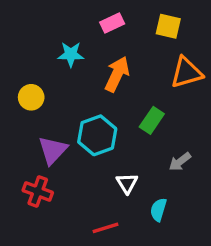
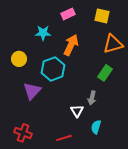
green rectangle: (152, 120) -> (105, 73), moved
cyan hexagon: (97, 135) -> (53, 69), moved
gray arrow: (180, 162) -> (92, 98), moved, turned -40
red cross: (38, 191) -> (23, 133), moved

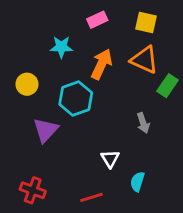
orange triangle: (113, 44) -> (145, 60), moved, turned 40
green rectangle: (105, 73) -> (167, 86), moved
gray arrow: (92, 98) -> (143, 123), moved, turned -32

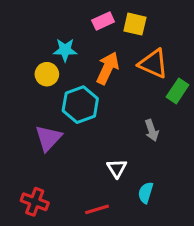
yellow square: (146, 23) -> (135, 24), moved
yellow circle: (27, 84) -> (47, 74), moved

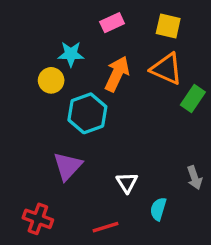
yellow square: (135, 24) -> (168, 26), moved
gray arrow: (152, 130) -> (195, 178), moved
purple triangle: (48, 138) -> (68, 166), moved

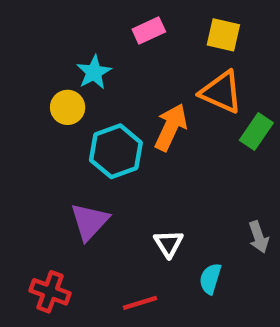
cyan star: (71, 54) -> (94, 72), turned -30
orange arrow: (117, 74) -> (171, 127), moved

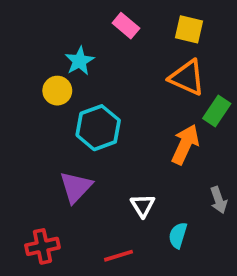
pink rectangle: (149, 31) -> (126, 26), turned 65
orange arrow: (171, 127) -> (185, 144), moved
red cross: (50, 292) -> (42, 246), turned -32

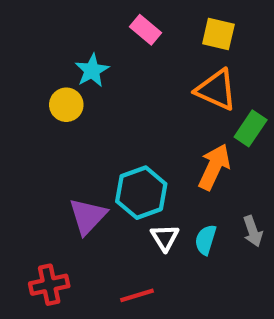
cyan hexagon: (98, 128) -> (141, 193), moved
cyan semicircle: (178, 235) -> (206, 240), moved

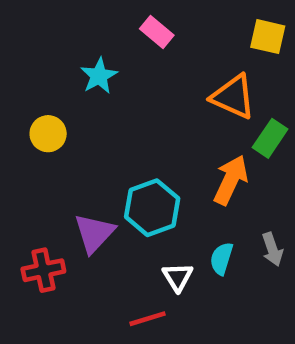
yellow square: (218, 34) -> (268, 37), moved
yellow circle: (66, 105) -> (48, 134), moved
white triangle: (165, 238) -> (178, 277), moved
red cross: (49, 285) -> (43, 270), moved

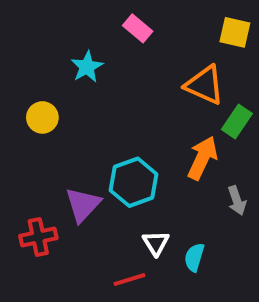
gray arrow: (272, 249) -> (237, 201), moved
cyan semicircle: (221, 259) -> (194, 257), moved

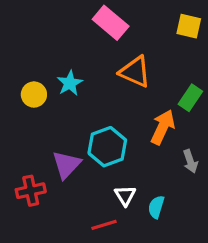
pink rectangle: (138, 28) -> (111, 23), size x1.5
cyan star: (87, 67) -> (70, 83), moved
orange triangle: (204, 85) -> (135, 72), moved

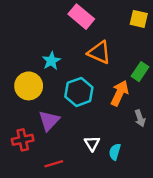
yellow circle: (34, 95) -> (29, 86), moved, size x1.5
cyan hexagon: (107, 147) -> (79, 92), moved
red line: (104, 225) -> (54, 164), moved

